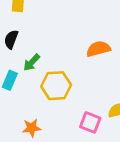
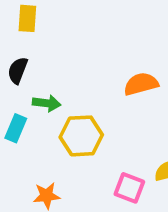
green arrow: (32, 62) -> (47, 103), turned -126

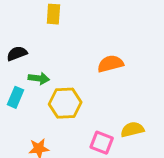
yellow rectangle: (27, 18) -> (53, 14), moved
black semicircle: (18, 70) -> (17, 54), turned 48

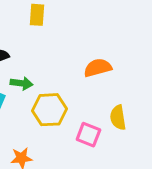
yellow semicircle: (132, 129) -> (118, 118), moved, turned -85
pink square: (102, 143) -> (88, 135), moved

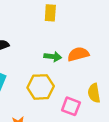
yellow rectangle: (37, 15) -> (50, 13), moved
green arrow: (21, 83) -> (53, 57), moved

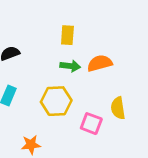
yellow rectangle: (50, 13) -> (67, 35), moved

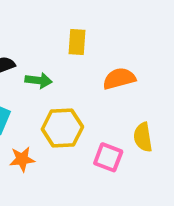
green arrow: (70, 66) -> (39, 80), moved
orange star: (31, 145) -> (22, 159), moved

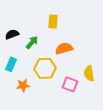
orange semicircle: (119, 79) -> (64, 48), moved
green arrow: (39, 80) -> (32, 42), turned -56

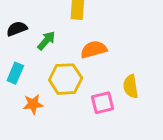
pink square: (70, 84) -> (103, 103), turned -35

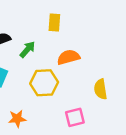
pink square: (103, 103) -> (75, 117), moved
orange star: (33, 104) -> (17, 119), moved

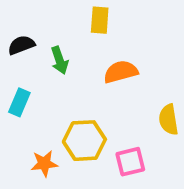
green arrow: (27, 49) -> (60, 60), turned 120
yellow hexagon: (44, 83) -> (84, 141), moved

